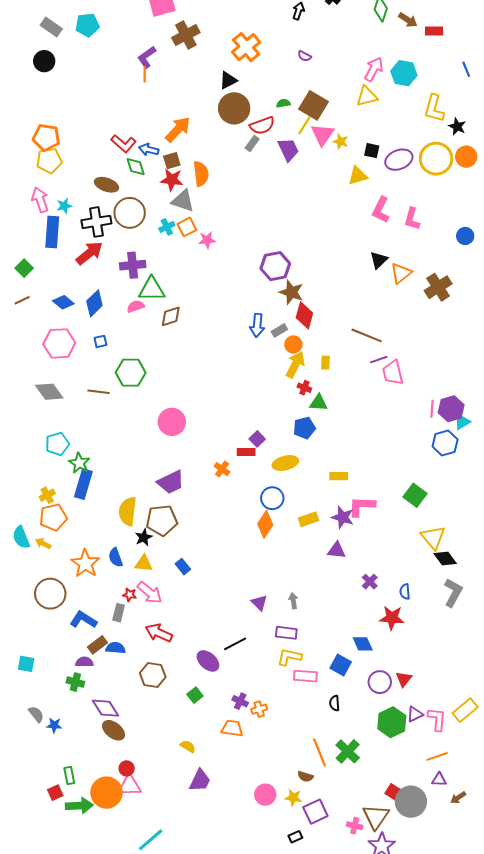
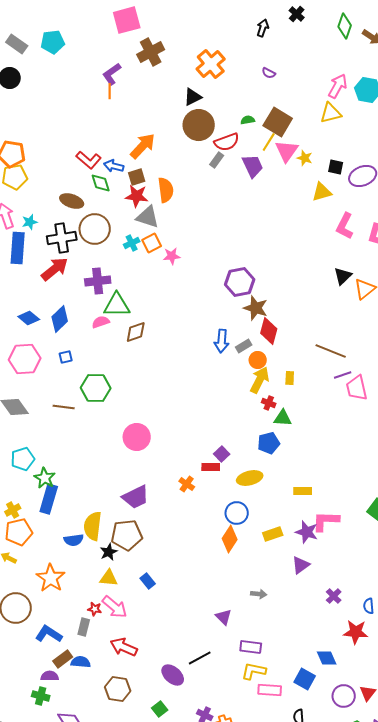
purple triangle: (337, 550) -> (301, 565), turned -42
blue semicircle: (116, 557) -> (74, 540), moved, turned -78
gray arrow: (293, 601) -> (259, 594), moved, turned 105

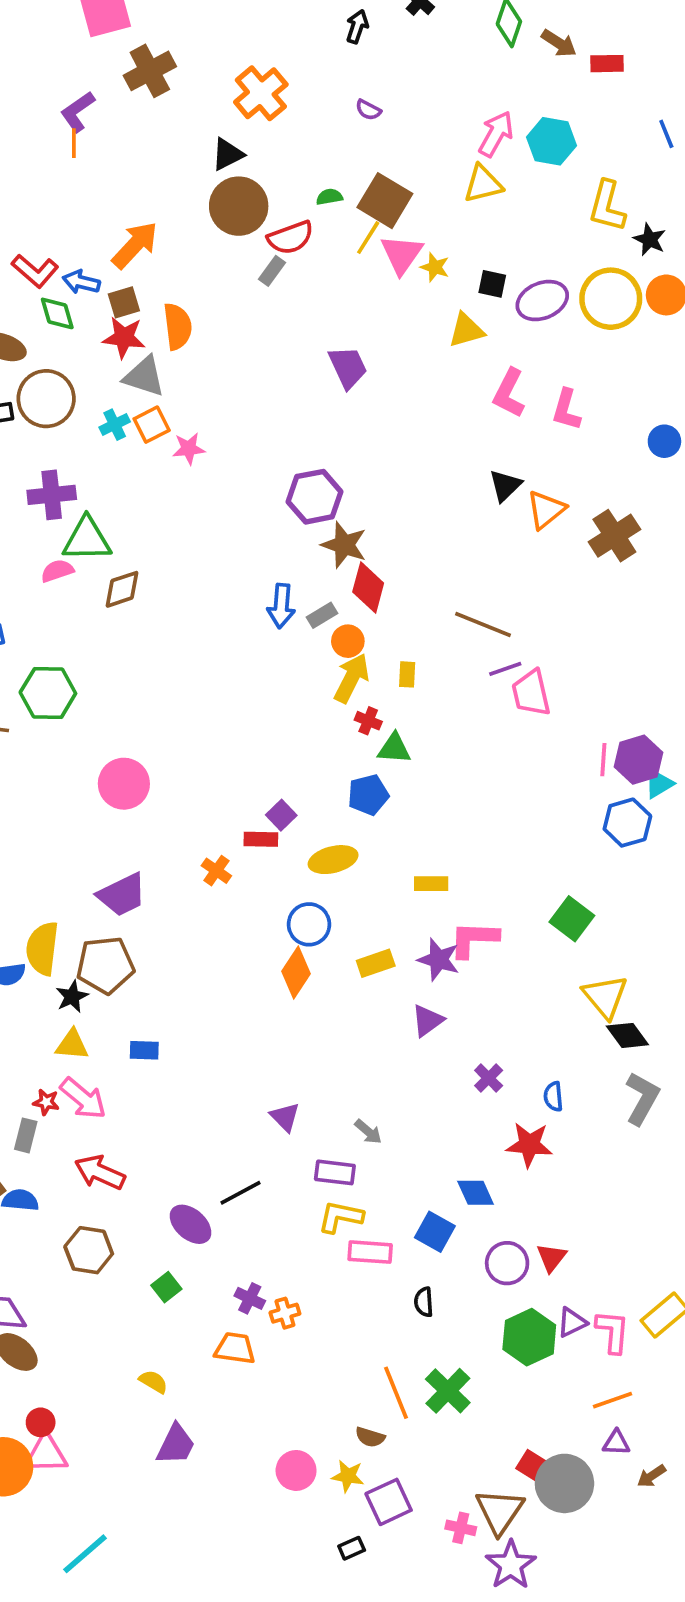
purple trapezoid: (253, 166) -> (348, 367), moved
blue rectangle: (148, 581) -> (144, 1050), turned -49
gray arrow: (259, 594) -> (368, 1132), moved, turned 35

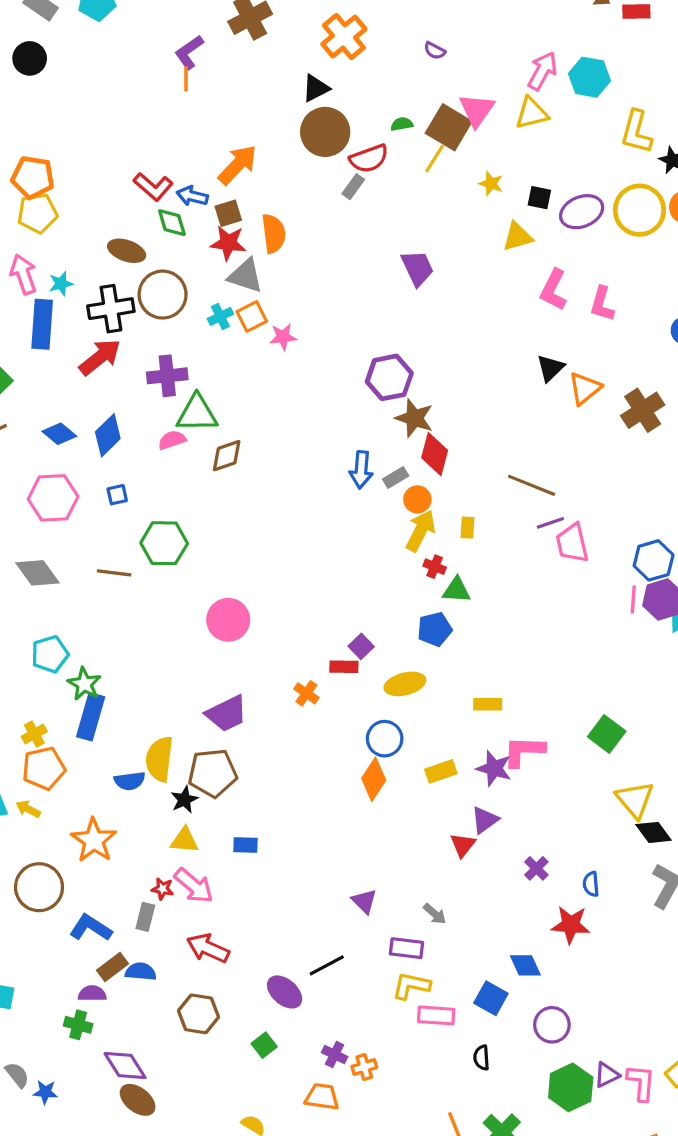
pink triangle: (402, 254) -> (477, 110), moved
blue hexagon: (627, 823) -> (654, 560), moved
red triangle: (552, 1258) -> (463, 845), moved

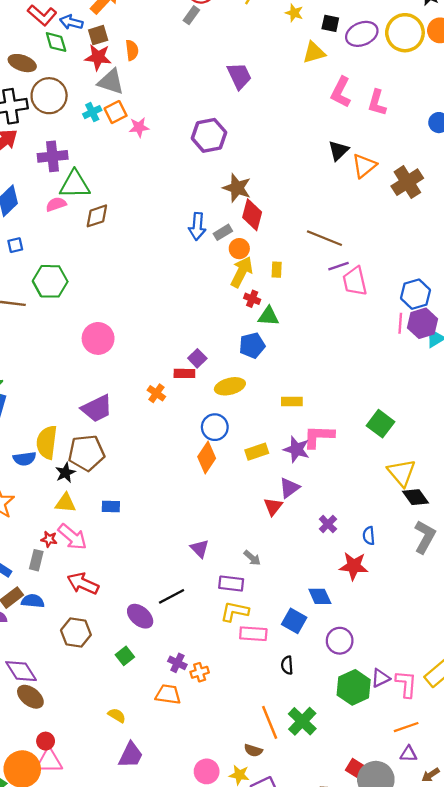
orange semicircle: (274, 234) -> (132, 50), size x0.7
purple hexagon: (389, 377) -> (209, 135), moved

